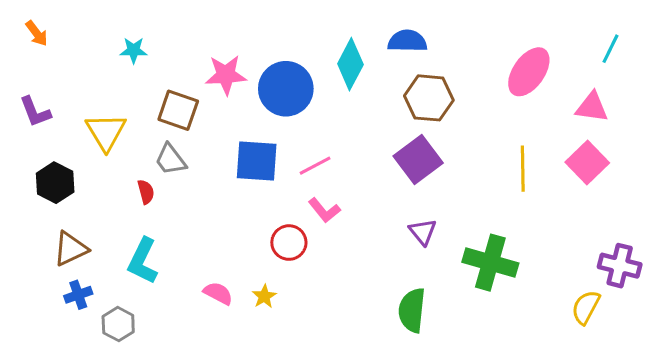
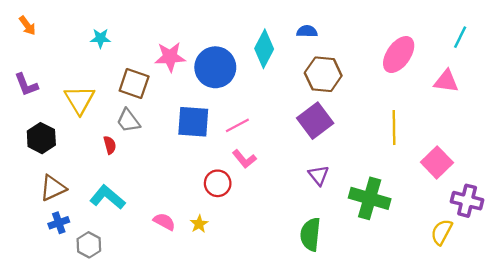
blue semicircle: (407, 41) -> (307, 31), size x0.7
pink square: (587, 163) -> (437, 162), moved
cyan L-shape: (143, 261) -> (107, 197), turned 104

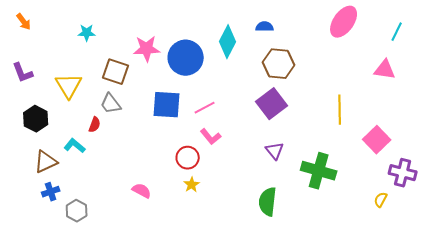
pink ellipse: (399, 55) -> (344, 22), moved
red semicircle: (110, 145) -> (95, 125), turned 35
cyan L-shape: (107, 197) -> (75, 146), moved, size x0.7
yellow star: (199, 224) -> (192, 185), moved
yellow semicircle: (442, 232) -> (381, 200), size x0.7

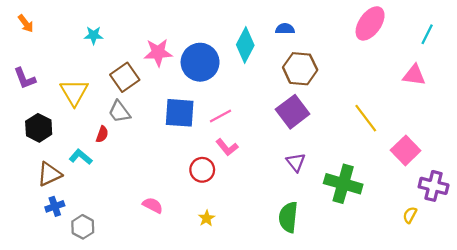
brown square: (116, 72) -> (125, 77), turned 36
yellow line: (340, 110) -> (366, 118), turned -36
yellow star: (192, 185) -> (207, 218), moved

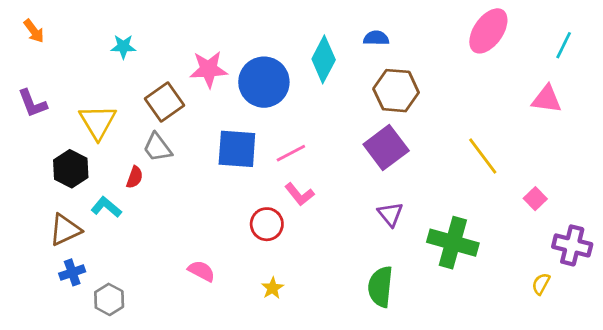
black hexagon: (39, 128) -> (71, 169), moved
pink square: (406, 150) -> (535, 199), size x0.6

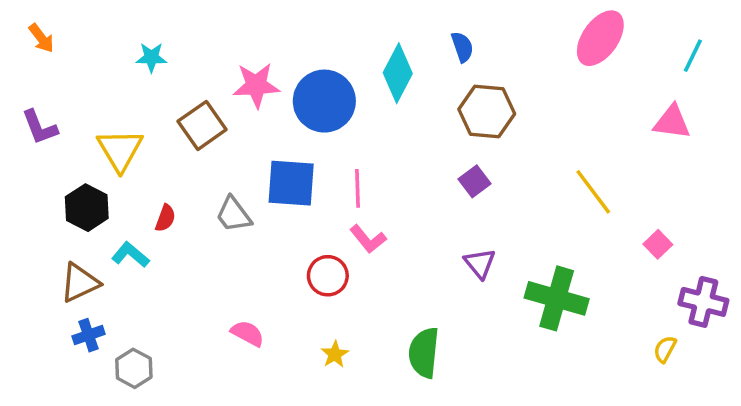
blue semicircle: (376, 38) -> (462, 47), turned 70
gray trapezoid: (157, 147) -> (233, 215), moved
purple square: (386, 147) -> (475, 181), size x0.6
pink line: (291, 153) -> (358, 188), turned -64
green semicircle: (380, 287) -> (424, 353), moved

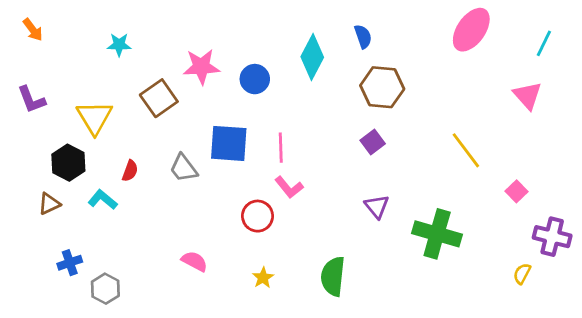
blue circle: (324, 101) -> (255, 79), size x0.6
pink triangle: (672, 122) -> (527, 95), turned 40
brown triangle: (80, 283) -> (49, 204), moved, size x0.7

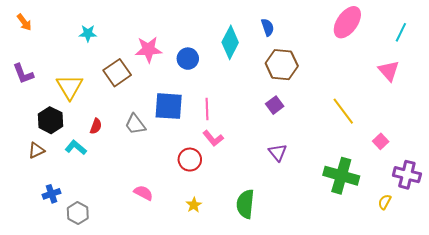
green cross: (437, 234) -> (341, 176), moved

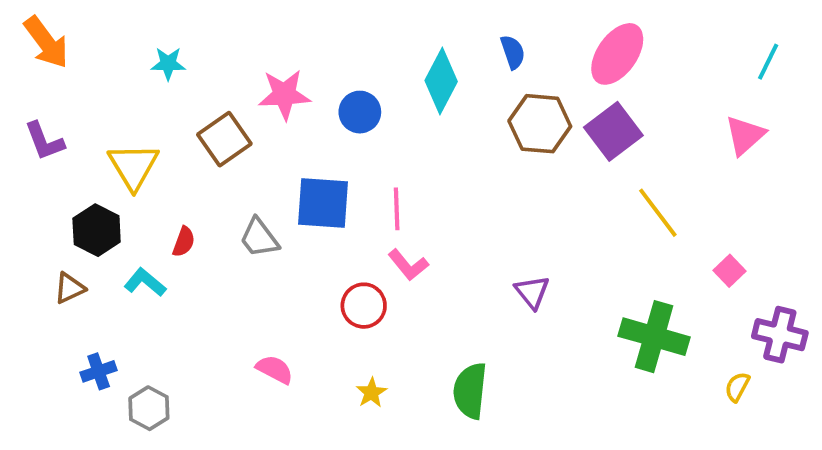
orange arrow: (24, 22) -> (46, 42), size x1.6
pink ellipse: (347, 22) -> (617, 54), moved
pink triangle: (389, 71) -> (745, 135), turned 30
purple square: (275, 105) -> (613, 131), moved, size x1.6

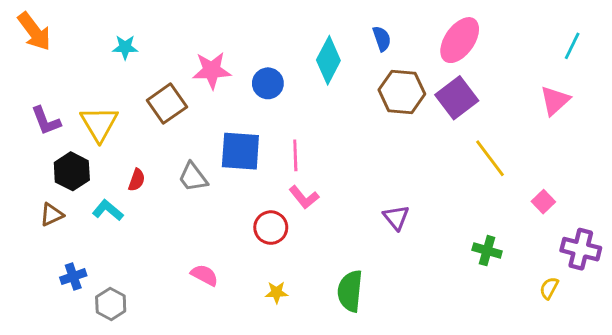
purple L-shape: (44, 141) -> (46, 121), moved
green cross: (654, 337) -> (487, 251), size x0.6
yellow star: (371, 393) -> (277, 292), turned 30

